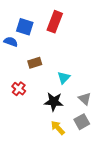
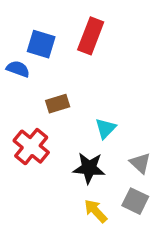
red cross: (19, 89) -> (31, 147), size x1.5
gray square: (82, 122) -> (135, 201), turned -35

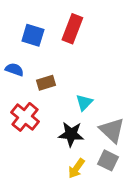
blue semicircle: (18, 69) -> (14, 70), moved
gray triangle: (140, 163) -> (112, 130), size x1.5
yellow arrow: (96, 211) -> (76, 168), turned -102

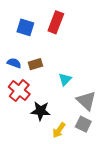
blue semicircle: (14, 70) -> (14, 63), moved
black star: (71, 134) -> (41, 111), moved

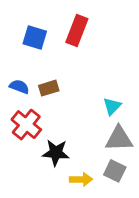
cyan triangle: (65, 79) -> (112, 106), moved
gray triangle: (86, 101) -> (119, 139), turned -45
yellow arrow: (59, 130) -> (81, 179), turned -126

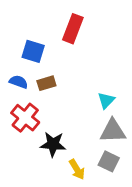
blue square: (35, 37) -> (33, 51), moved
yellow arrow: (81, 179) -> (77, 169), turned 60

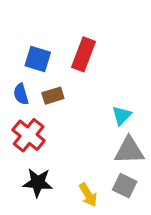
red rectangle: (73, 29) -> (83, 54), moved
blue semicircle: (19, 82) -> (21, 94), turned -126
black star: (53, 144) -> (38, 183), moved

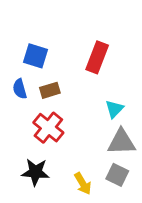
red rectangle: (83, 54) -> (97, 57), moved
red cross: (29, 135) -> (48, 128), moved

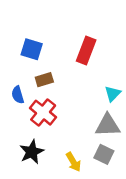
blue semicircle: (20, 89) -> (18, 95), moved
cyan triangle: (114, 109) -> (113, 94), moved
black star: (36, 172) -> (32, 152), turned -30

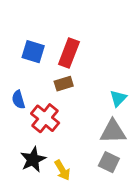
red rectangle: (86, 51) -> (69, 53), moved
brown rectangle: (44, 80) -> (64, 84), moved
yellow arrow: (73, 162) -> (62, 170), moved

